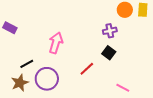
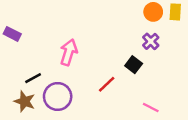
purple cross: (110, 31) -> (151, 41), moved, turned -32
brown star: (20, 83) -> (25, 101), turned -30

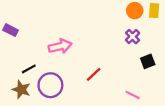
pink arrow: (69, 52) -> (60, 46), turned 60
black square: (134, 65) -> (148, 61), moved, turned 32

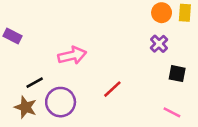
black square: (148, 61) -> (177, 74), turned 32
pink line: (133, 95) -> (172, 112), moved

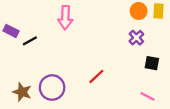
pink arrow: (72, 55) -> (65, 18), moved, turned 105
black line: (35, 83) -> (30, 41), moved

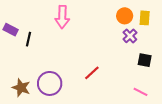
orange circle: (139, 11) -> (125, 16), moved
yellow rectangle: (159, 11) -> (145, 18), moved
black line: (30, 41) -> (29, 39), turned -48

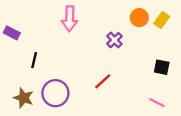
yellow rectangle: (145, 18) -> (162, 20), turned 32
purple cross: (130, 36) -> (114, 40), moved
black line: (29, 39) -> (34, 60), moved

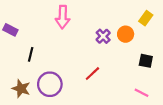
orange circle: (139, 18) -> (126, 34), moved

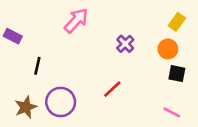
pink arrow: (63, 17) -> (76, 21), turned -140
orange circle: (126, 34) -> (168, 49), moved
brown star: (21, 89) -> (26, 107), turned 30

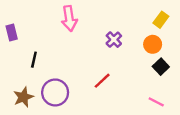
pink arrow: (76, 21) -> (69, 18), turned 130
purple rectangle: (13, 36) -> (12, 33), turned 49
black square: (177, 74) -> (161, 67), turned 35

